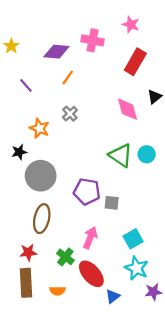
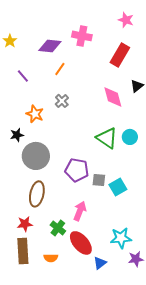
pink star: (131, 25) -> (126, 20), moved
cyan square: (133, 239) -> (118, 187), moved
cyan star: (136, 268) -> (121, 238), turned -30

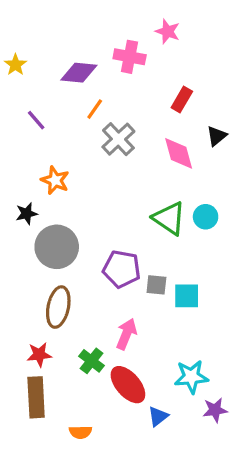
pink star: (126, 20) -> (168, 31), moved
red rectangle: (120, 55) -> (182, 100), moved, size x0.7
gray cross: (62, 101) -> (118, 139), moved, size x1.5
cyan square: (118, 187) -> (187, 296), turned 30
orange semicircle: (51, 258) -> (80, 432), moved

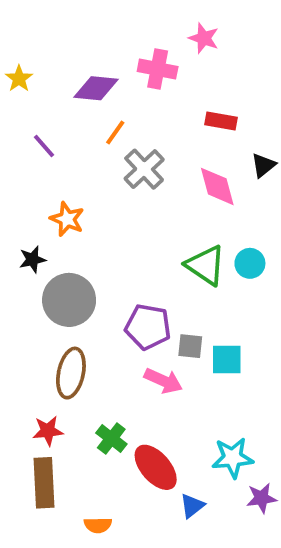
red rectangle: (182, 100) -> (221, 121), turned 70
pink arrow: (126, 334) -> (163, 381), moved, turned 92

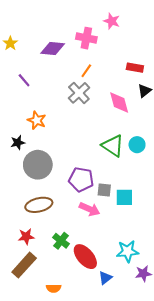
red rectangle: (221, 121) -> (135, 68), moved
orange line: (115, 133) -> (86, 71), moved
brown ellipse: (71, 373) -> (39, 205), turned 65
brown rectangle: (44, 483) -> (24, 265), turned 45

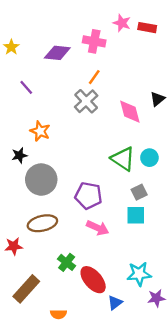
red rectangle: (135, 68) -> (147, 28), moved
gray square: (104, 190) -> (139, 192), moved, turned -32
red star: (26, 237) -> (14, 246), moved

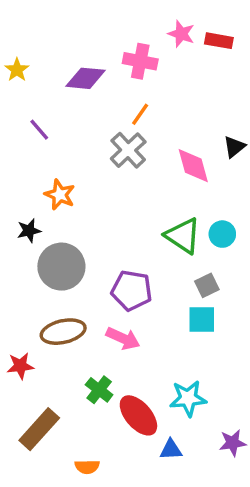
pink arrow: (98, 228) -> (123, 338), moved
cyan star: (139, 274) -> (188, 398), moved
blue triangle: (115, 303) -> (171, 450), turned 35

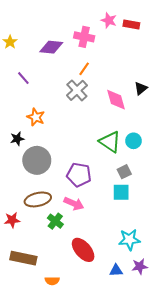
green cross: (99, 390) -> (55, 221), moved
cyan star: (188, 398) -> (129, 240), moved
brown rectangle: (39, 429) -> (23, 258), turned 60
blue triangle: (171, 450) -> (116, 270), moved

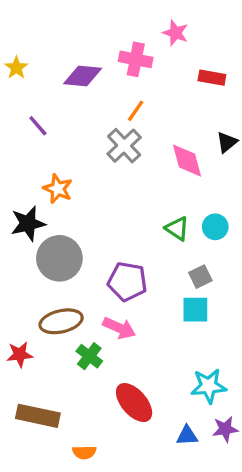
red rectangle: (131, 25) -> (212, 78), moved
black star: (17, 139) -> (28, 224), size x1.5
green triangle: (110, 142) -> (177, 228), size x0.7

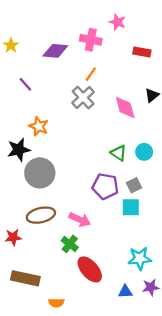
purple pentagon: (127, 282) -> (105, 186), moved
green cross: (89, 356) -> (70, 244), moved

